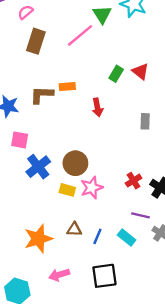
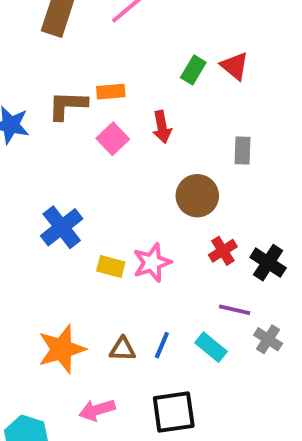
pink square: (20, 140) -> (113, 139), moved, turned 36
brown circle: (75, 163) -> (197, 196), moved
brown triangle: (74, 229) -> (123, 349), moved

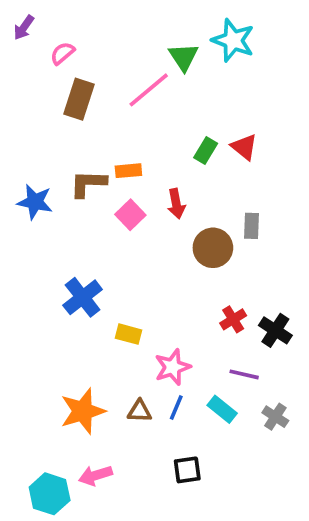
brown circle: (197, 196) -> (213, 248), moved
pink star: (152, 263) -> (173, 367), moved
gray cross: (268, 339) -> (275, 417), moved
pink arrow: (97, 410) -> (95, 475), moved
black square: (174, 412) -> (187, 470), size x0.7

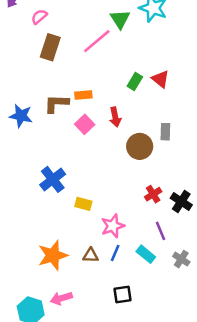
purple line: (244, 374) -> (160, 231), turned 54

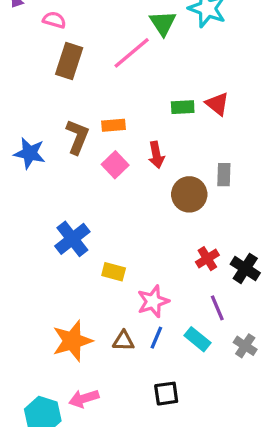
pink semicircle: (39, 17) -> (54, 20), turned 56
green rectangle: (135, 82) -> (183, 107), turned 56
brown L-shape: (56, 104) -> (77, 137), turned 110

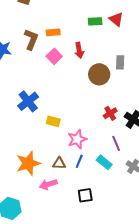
pink arrow: (84, 398) -> (48, 184), moved

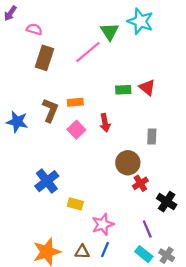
brown circle: (99, 74) -> (128, 163), moved
red cross: (110, 113) -> (140, 183), moved
cyan rectangle: (104, 162) -> (144, 254), moved

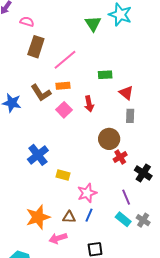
pink line: (88, 52) -> (65, 60), moved
red triangle: (147, 87) -> (126, 93), moved
brown L-shape: (50, 110) -> (41, 93), turned 125

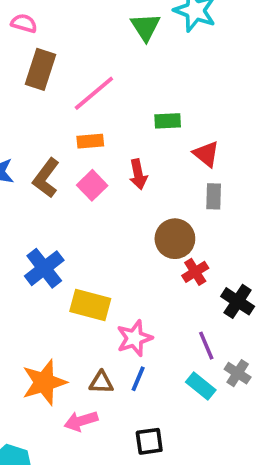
brown L-shape: (41, 93) -> (46, 178), moved, turned 70
yellow rectangle: (63, 175) -> (90, 305), size x1.5
gray cross: (143, 220) -> (238, 373), moved

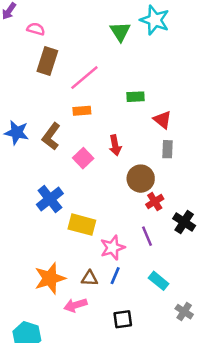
red arrow: (138, 174) -> (115, 145), moved
pink square: (92, 185) -> (83, 158), moved
purple line: (206, 346) -> (147, 236), moved
gray cross: (238, 373) -> (184, 312), moved

